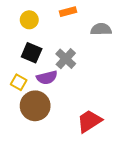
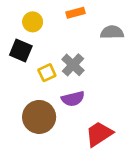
black square: (32, 53) -> (21, 51), moved
purple semicircle: (47, 78) -> (73, 99), moved
yellow square: (19, 82) -> (47, 73), moved, turned 35

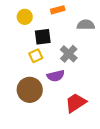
black square: (21, 51) -> (43, 37), moved, turned -30
gray cross: (73, 65) -> (69, 54), moved

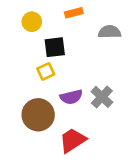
gray cross: (69, 54) -> (102, 97), moved
red trapezoid: (76, 103) -> (73, 140), moved

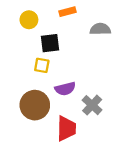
yellow square: (46, 71) -> (42, 65), turned 35
gray cross: (102, 97) -> (92, 105), moved
red trapezoid: (73, 140) -> (66, 128), turned 124

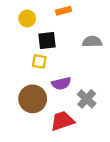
gray semicircle: (100, 29) -> (92, 42), moved
red trapezoid: (66, 128) -> (62, 121), turned -110

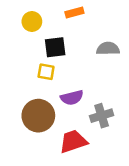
gray cross: (87, 99) -> (102, 116), turned 30

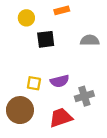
yellow square: (46, 72) -> (34, 83), moved
brown circle: (38, 116) -> (20, 110), moved

